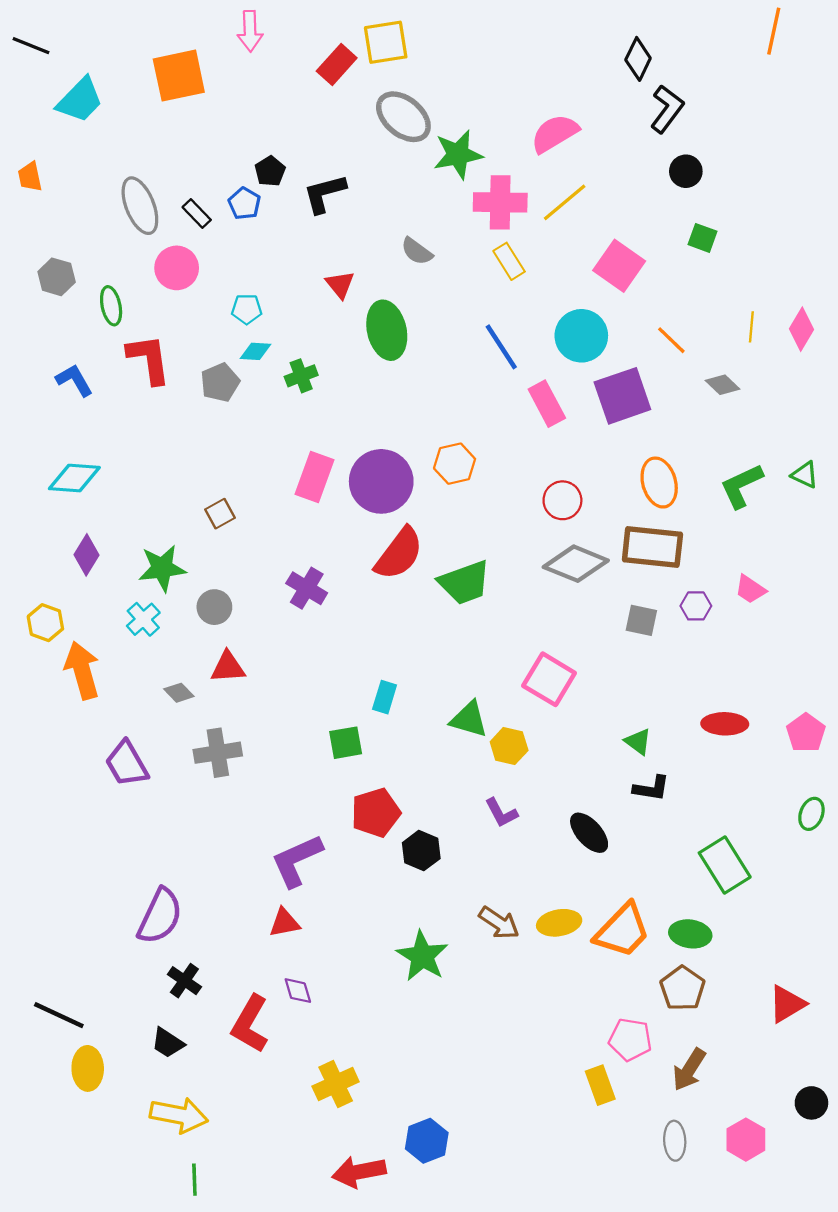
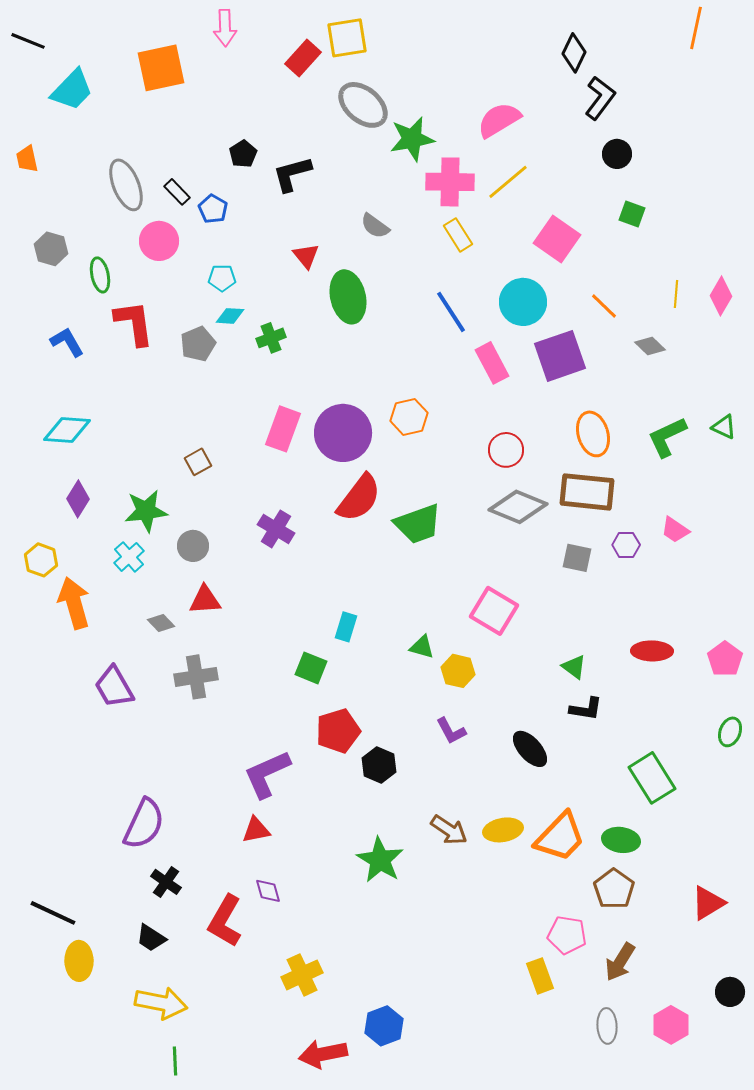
blue pentagon: (244, 203) -> (213, 209), moved
green triangle: (469, 719) -> (422, 647), size x0.7
green square: (346, 743) -> (311, 668), turned 32

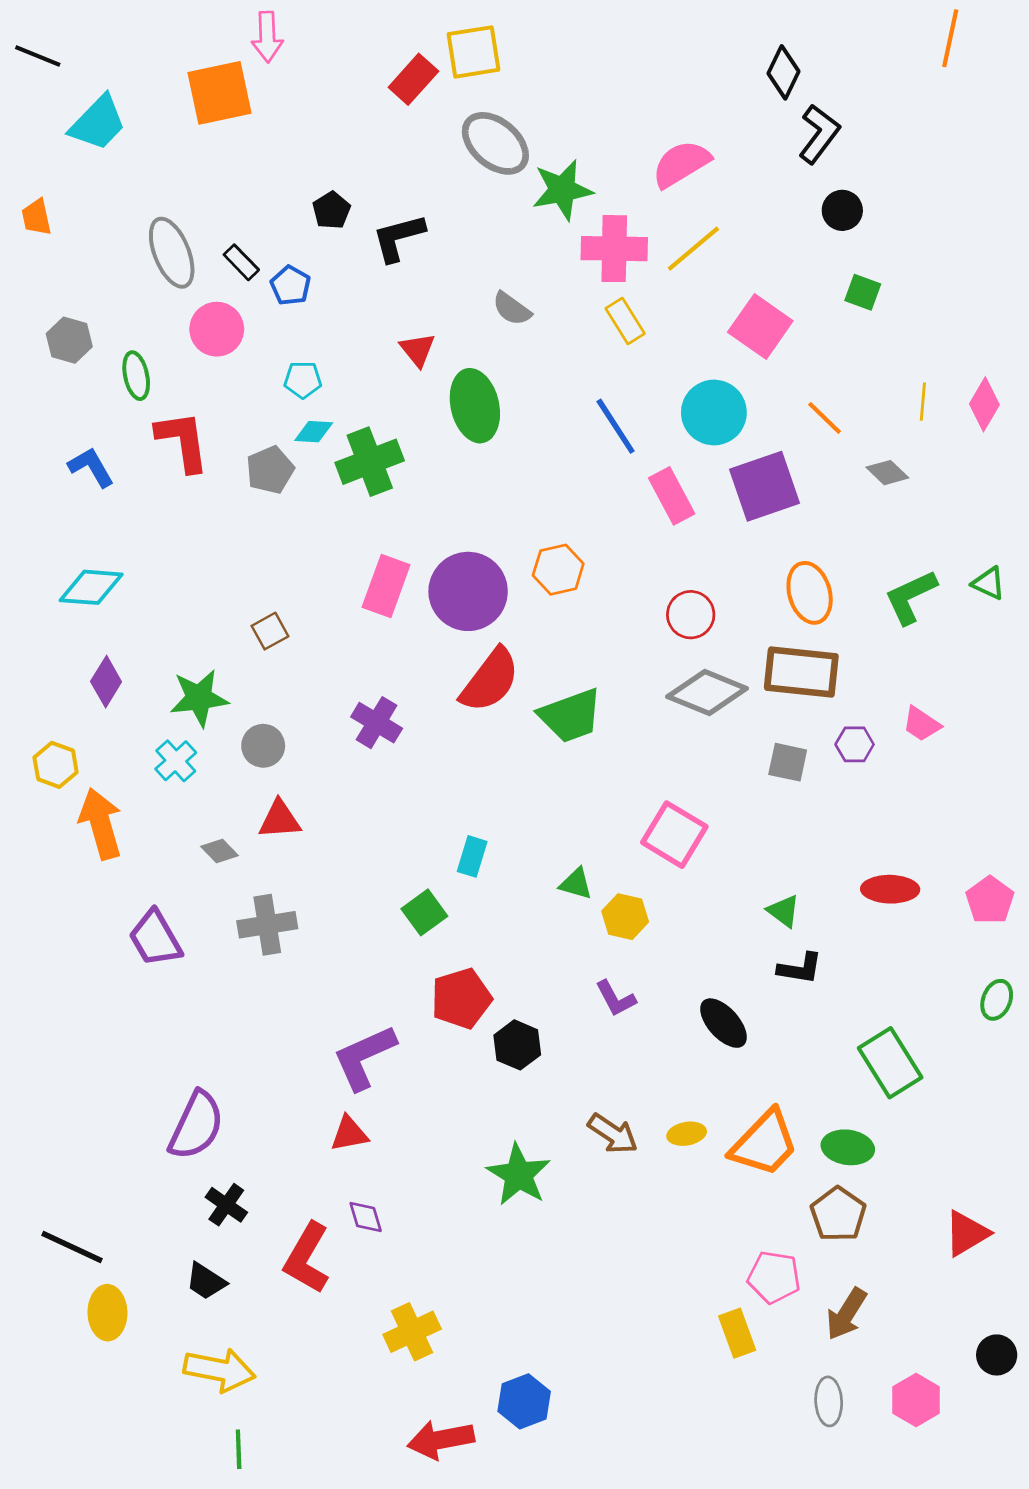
pink arrow: (225, 28) -> (267, 37), moved
green cross: (271, 338) -> (370, 462), size x1.6
green square: (311, 668) -> (424, 912), turned 32
yellow ellipse: (503, 830) -> (687, 1134), size x0.7

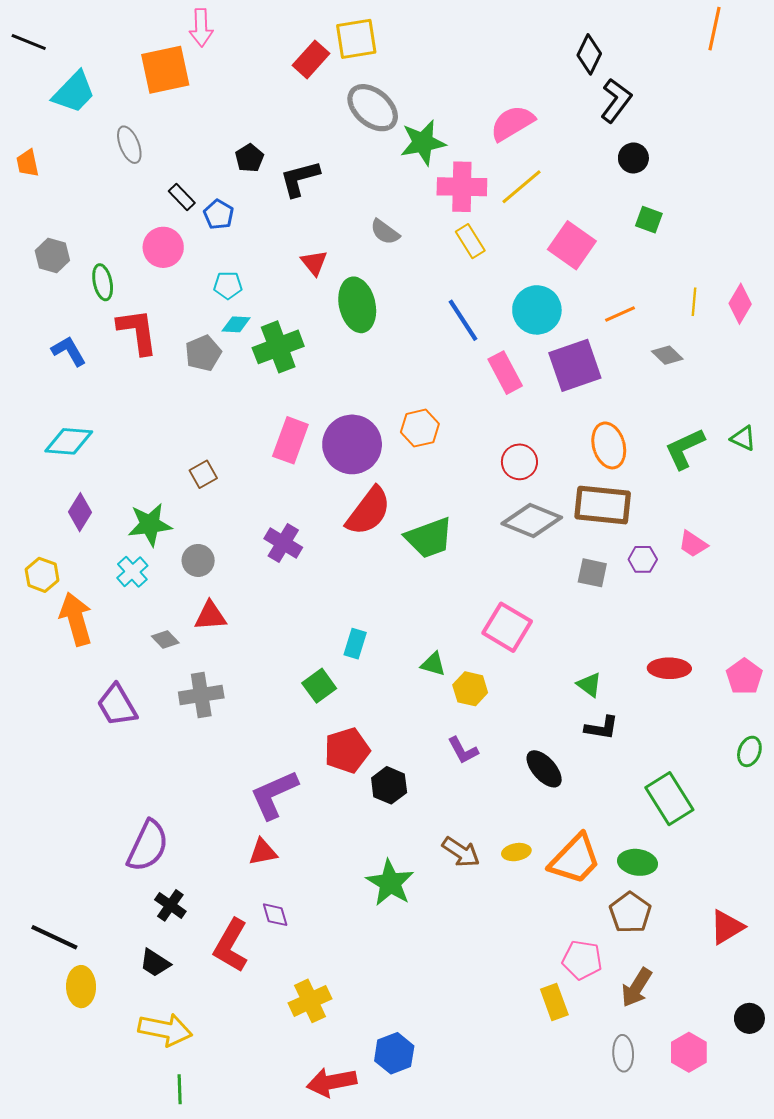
gray ellipse: (172, 253) -> (129, 145), moved, size x0.7
orange line: (825, 418) -> (620, 314), turned -68

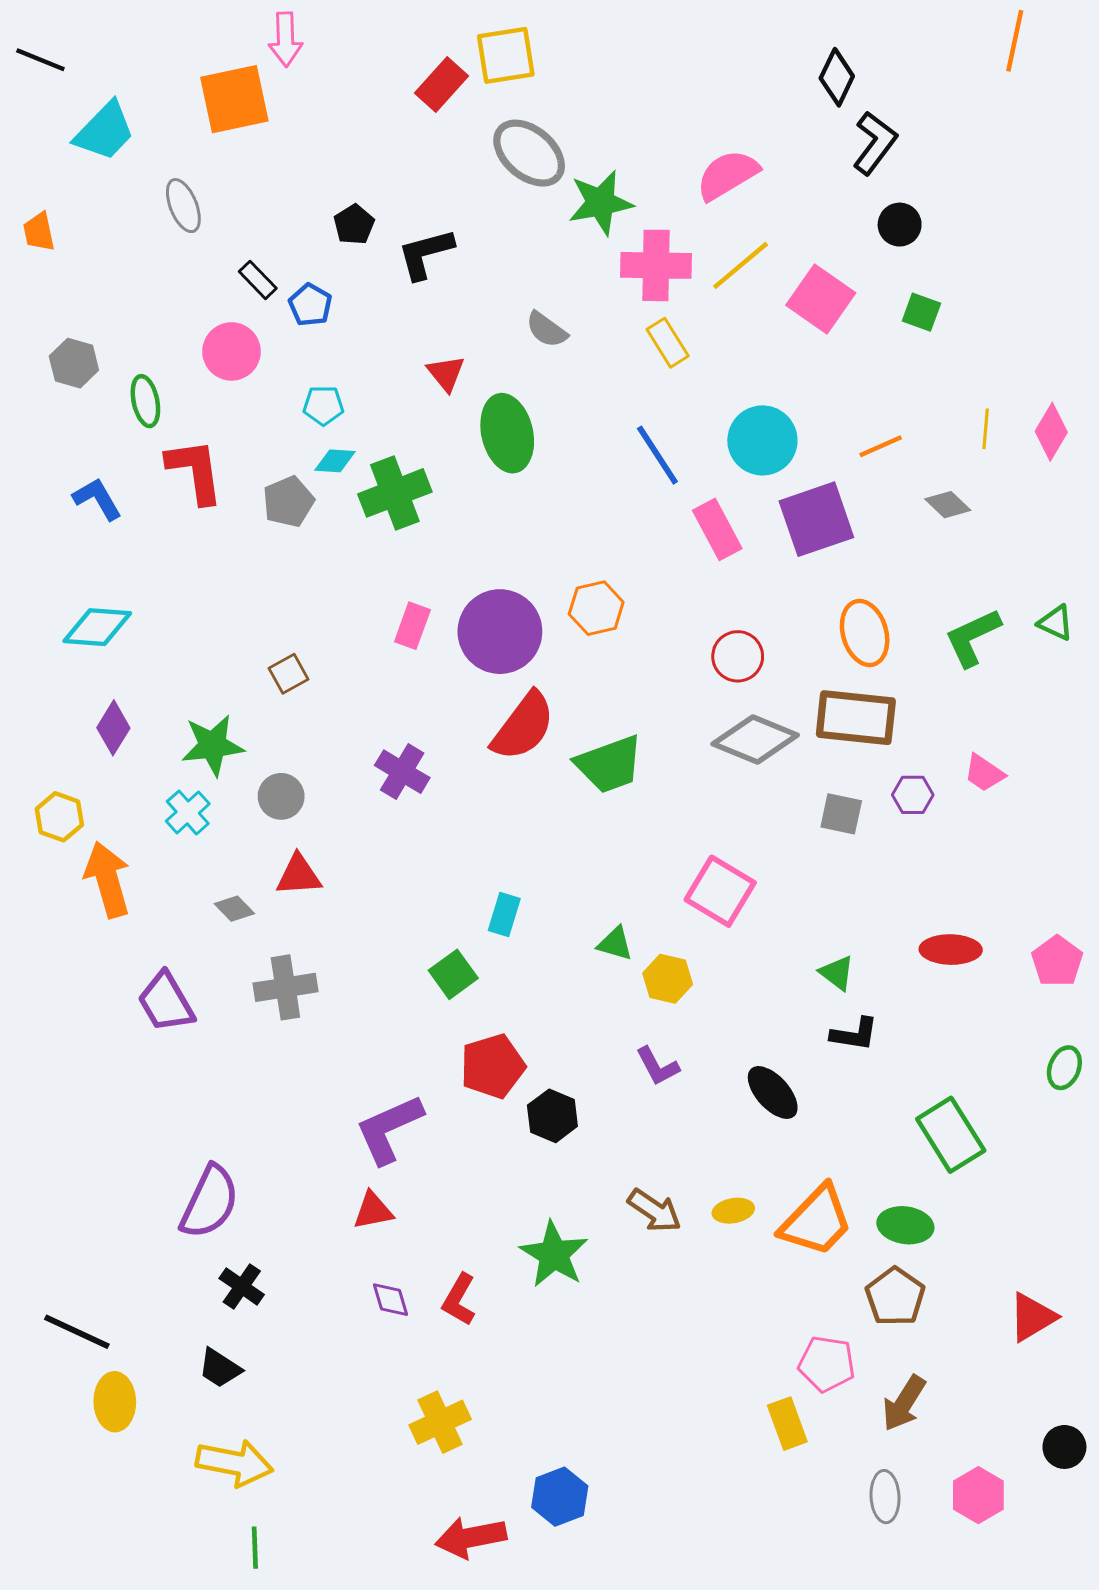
pink square: (572, 245) -> (821, 299), moved
pink rectangle: (290, 440) -> (412, 626), size x0.7
red L-shape: (231, 945) -> (459, 1300), moved, size x0.7

